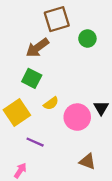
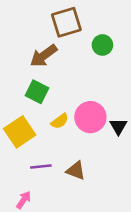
pink circle: (77, 117) -> (90, 117), moved
purple line: (35, 142) -> (41, 167), turned -30
brown triangle: (87, 161) -> (76, 171), moved

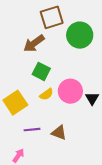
green circle: (102, 45) -> (80, 35), size x1.6
green square: (37, 92) -> (41, 71), moved

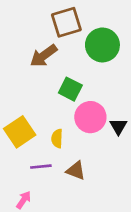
green square: (41, 71) -> (70, 89), moved
yellow semicircle: (46, 94) -> (57, 138), moved, turned 128

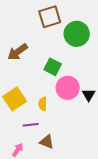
brown arrow: (44, 56) -> (18, 52), moved
brown triangle: (76, 171) -> (47, 142), moved

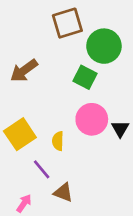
green square: (53, 67) -> (85, 77), moved
purple line: (31, 125) -> (42, 169), turned 56

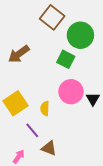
brown square: (67, 23) -> (52, 17), turned -35

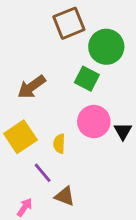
brown square: (52, 17) -> (69, 23), turned 30
brown arrow: (19, 54) -> (31, 87), moved

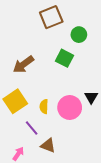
green circle: (106, 47) -> (79, 35), size x0.6
pink circle: (94, 122) -> (70, 108), moved

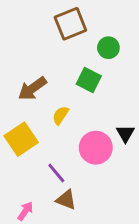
yellow semicircle: (44, 106) -> (61, 115), moved, turned 32
purple line: (32, 128) -> (56, 173), moved

